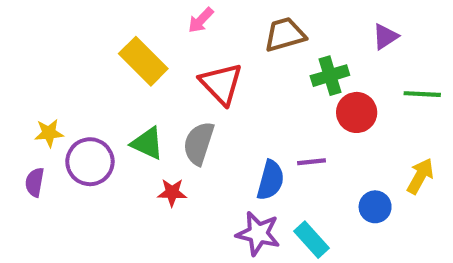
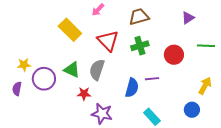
green cross: (330, 76) -> (140, 46), moved
blue circle: (375, 207) -> (192, 110), moved
purple star: (258, 234) -> (102, 114), moved

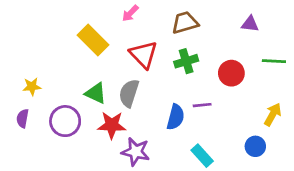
purple triangle: (188, 18) -> (250, 24), turned 40
purple circle: (44, 79) -> (65, 121), moved
red star: (84, 94) -> (112, 125), size x1.5

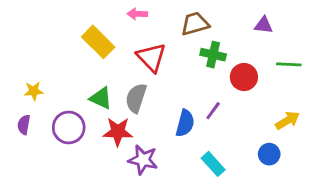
pink arrow: (130, 13) -> (137, 14), turned 48
green cross: (186, 61) -> (213, 55), moved, turned 30
purple line: (202, 105) -> (213, 111), turned -48
yellow arrow: (273, 114) -> (287, 120), turned 30

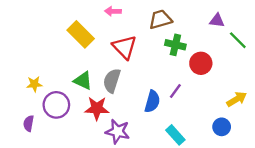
green line: (289, 64) -> (238, 40), moved, turned 42
yellow star: (34, 91) -> (34, 84), moved
purple semicircle: (24, 125) -> (29, 123), moved

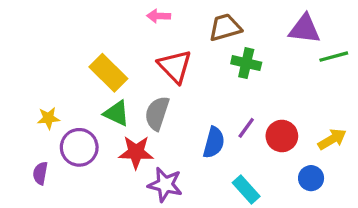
purple triangle: (217, 21) -> (305, 29), size x1.5
yellow rectangle: (81, 34) -> (108, 73), moved
green line: (238, 40) -> (334, 57), turned -60
red circle: (201, 63) -> (282, 136), moved

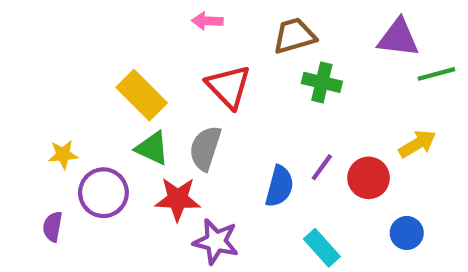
yellow arrow: (332, 139) -> (417, 144), moved

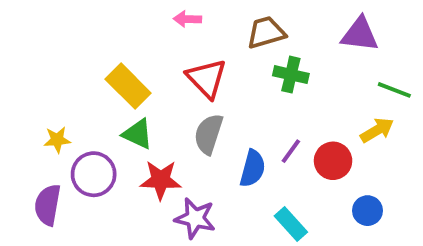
green line: (436, 74) -> (394, 90), moved, turned 36
gray semicircle: (205, 148) -> (209, 134), moved
purple semicircle: (53, 227) -> (48, 205), size x1.5

